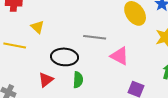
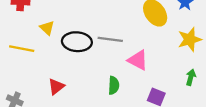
black ellipse: (65, 57) -> (77, 42), moved
green semicircle: (78, 80) -> (114, 85), moved

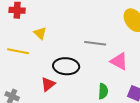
black ellipse: (77, 42) -> (66, 66), moved
green semicircle: (114, 85) -> (103, 91), moved

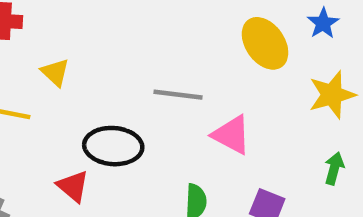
red triangle: (48, 84) -> (73, 186), turned -42

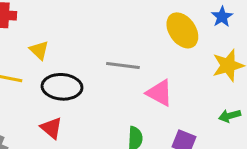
black ellipse: (113, 146) -> (62, 87), moved
green arrow: (334, 168) -> (230, 116), turned -120

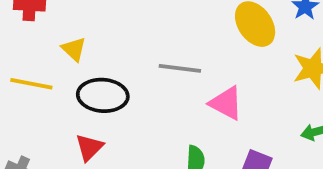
red triangle: (51, 128) -> (89, 147), turned 35

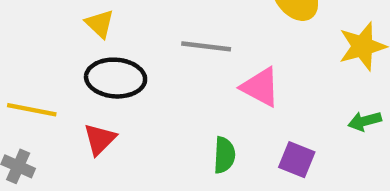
yellow triangle: (74, 49) -> (100, 24), moved
yellow line: (31, 84) -> (32, 110), moved

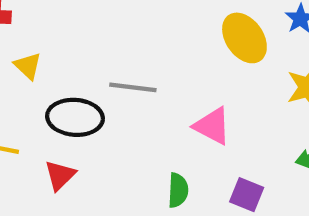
yellow triangle: (100, 24) -> (28, 66), moved
gray line: (206, 46) -> (133, 87), moved

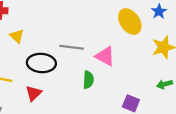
pink triangle: (212, 126) -> (105, 56), moved
green semicircle: (178, 190) -> (88, 80), moved

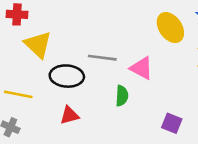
yellow triangle: (17, 36) -> (38, 45), size x1.6
red triangle: (34, 93) -> (69, 115), moved, turned 30

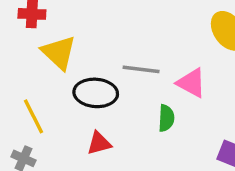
yellow line: (18, 94) -> (34, 116), turned 52

